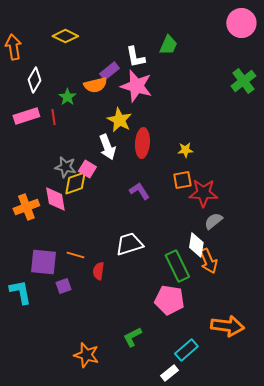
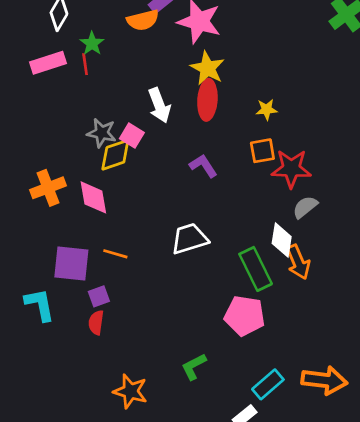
green star: (67, 97) -> (92, 43), moved
yellow star: (119, 120) -> (207, 68), moved
pink diamond: (55, 199) -> (93, 197), moved
red semicircle: (98, 271) -> (96, 323), moved
orange arrow: (227, 326) -> (324, 380), moved

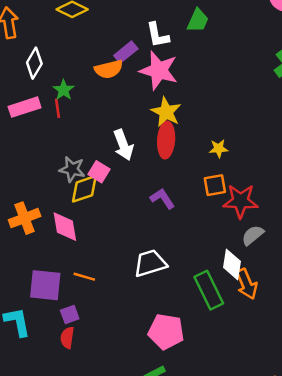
pink pentagon: (245, 316) -> (166, 332), moved

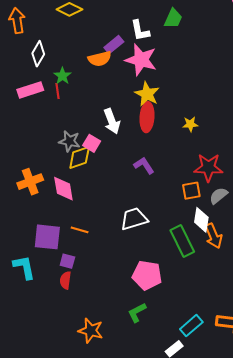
orange square: (215, 185) -> (191, 191), moved
purple square: (70, 314) -> (67, 261), turned 35

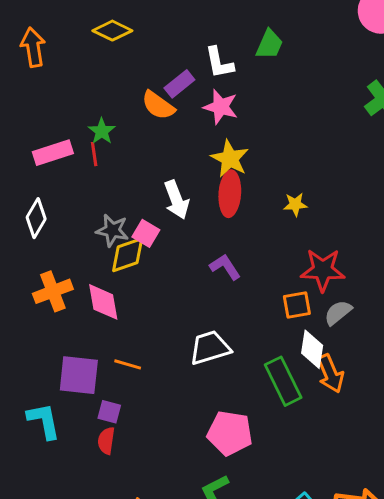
white diamond: (38, 54) -> (36, 218), moved
orange semicircle: (100, 59) -> (158, 105), turned 50
pink star: (141, 60) -> (221, 107), size x0.7

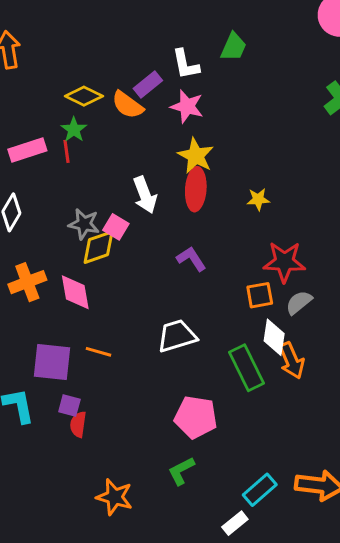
yellow diamond: (112, 31) -> (84, 96), moved
purple square: (109, 412) -> (69, 406), moved

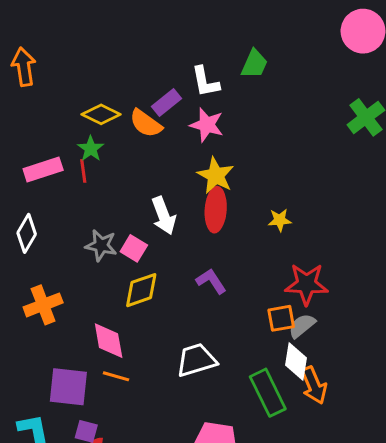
yellow diamond: (98, 247) -> (141, 290), moved
pink diamond: (75, 292) -> (109, 341), moved
gray semicircle: (299, 302) -> (302, 326), moved

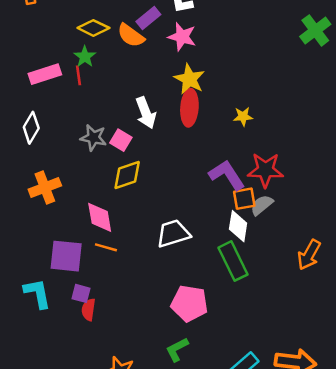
purple L-shape: (211, 281) -> (227, 175), moved, size x1.4
white diamond: (296, 361) -> (238, 226), moved
orange arrow: (314, 385) -> (309, 255), moved, turned 52

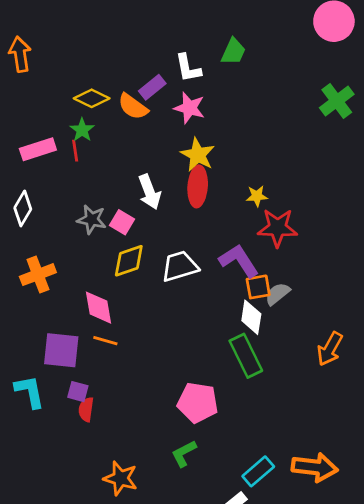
red star: (265, 170) -> (277, 228), moved
white trapezoid: (173, 234) -> (180, 266), moved

